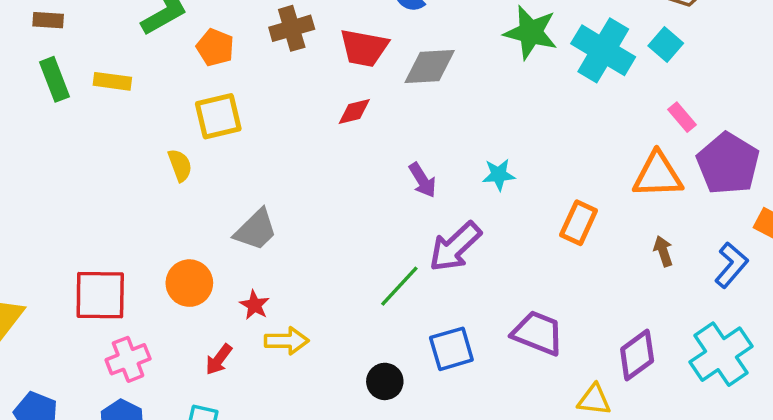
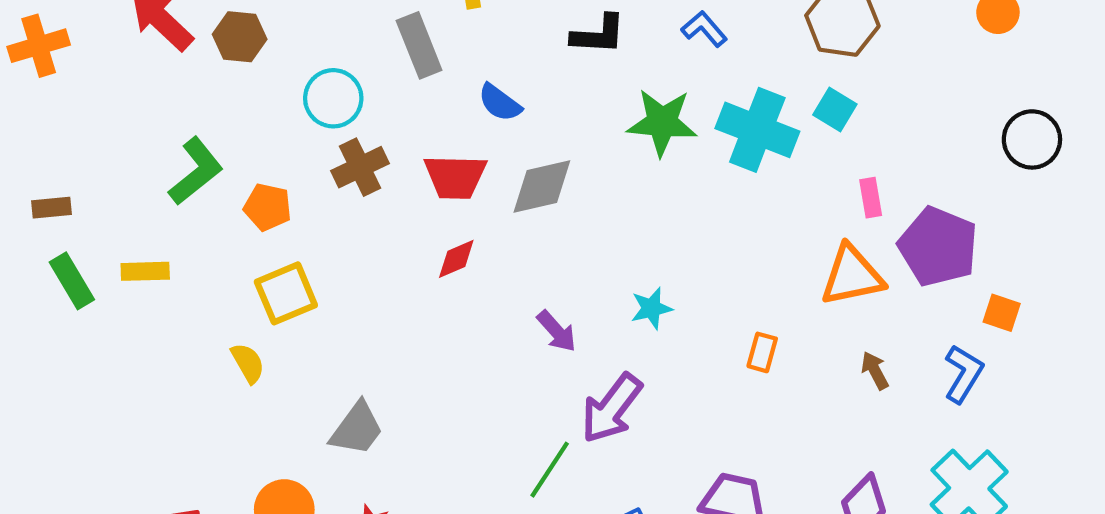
pink rectangle: (682, 117) -> (871, 198), turned 40
orange rectangle: (579, 223) -> (762, 352), size x0.7

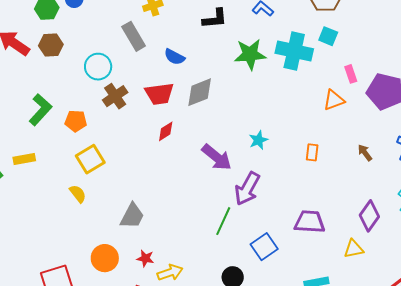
orange triangle: (852, 276) -> (334, 100), moved, size x0.7
purple arrow: (557, 331) -> (217, 157), size x1.5

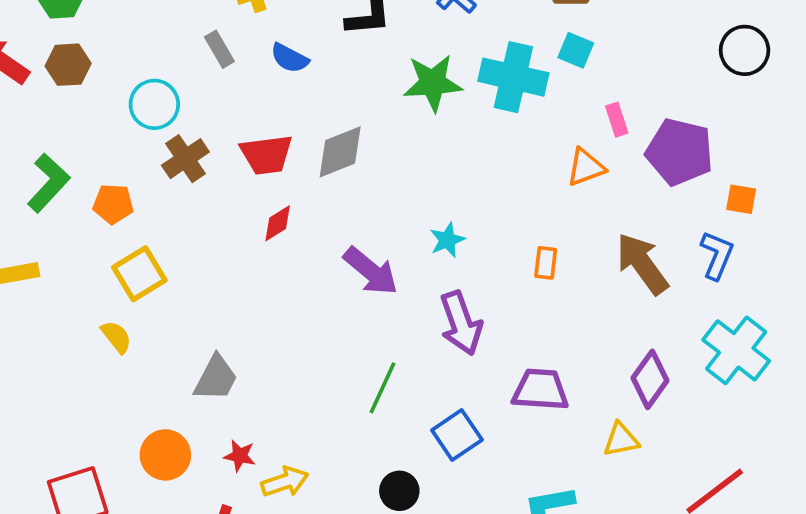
gray rectangle: (134, 36) -> (219, 49), size x0.7
blue semicircle: (174, 57) -> (290, 58), moved
brown arrow: (365, 153) -> (642, 264), size x2.0
purple arrow: (247, 189) -> (461, 323), moved, turned -48

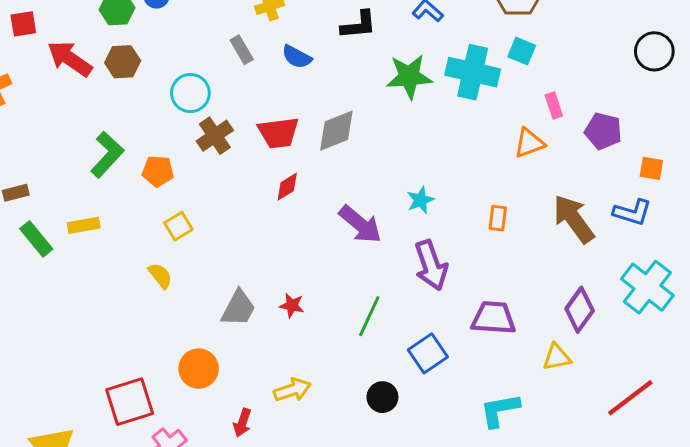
purple pentagon: (680, 152) -> (603, 131), size x0.7
blue L-shape: (717, 255) -> (632, 212), turned 84
yellow square: (139, 274) -> (178, 226), size x0.7
red star: (240, 456) -> (292, 305), moved

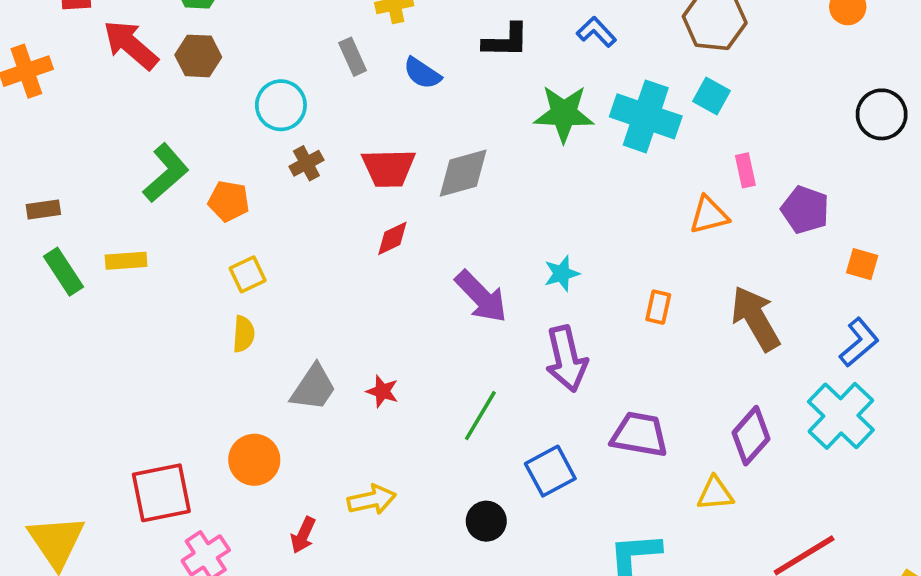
brown cross: (215, 136) -> (306, 163), size x0.7
blue L-shape: (632, 212) -> (859, 342), moved, turned -63
yellow semicircle: (160, 276) -> (244, 334), moved, turned 36

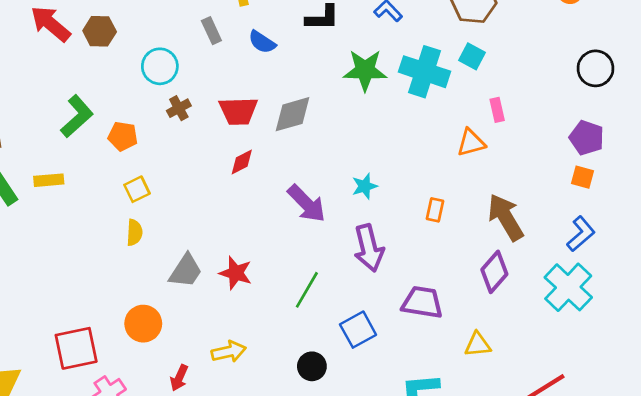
purple pentagon: (805, 210) -> (587, 138), moved
red star: (382, 391) -> (236, 273), size x1.4
purple diamond: (751, 436) -> (494, 272), moved

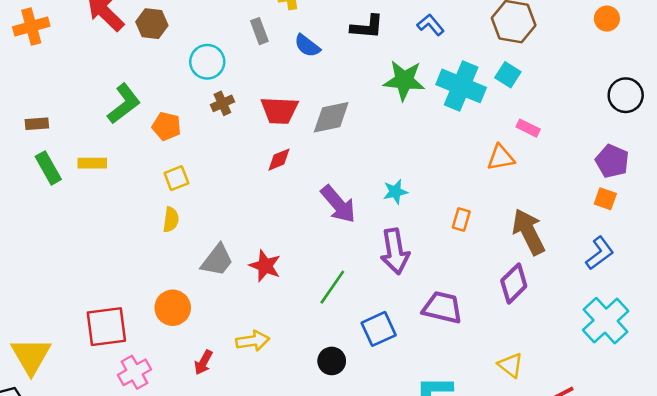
pink rectangle: (497, 110) -> (528, 128), turned -55
cyan cross: (568, 287) -> (606, 321), moved
yellow triangle: (478, 345) -> (511, 365), moved, turned 40

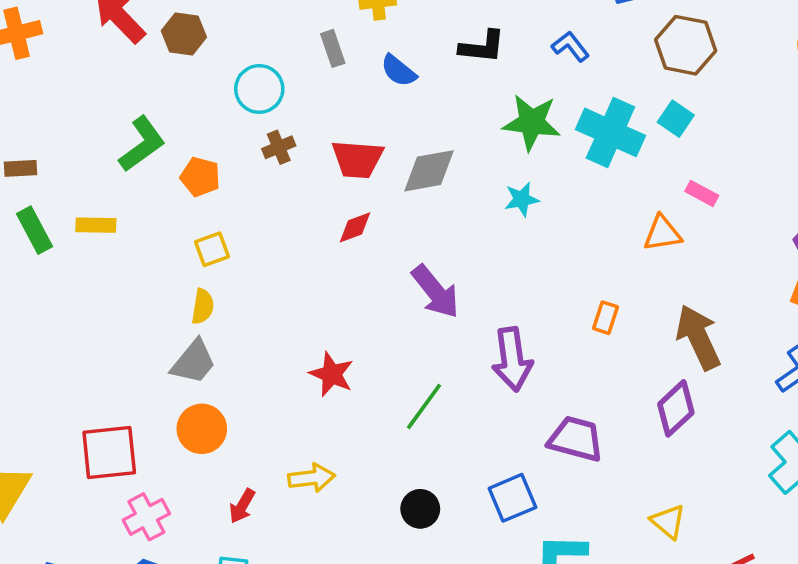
cyan star: (395, 192) -> (522, 199), moved
gray trapezoid: (217, 260) -> (193, 362), moved
blue square: (379, 329) -> (512, 498), moved

